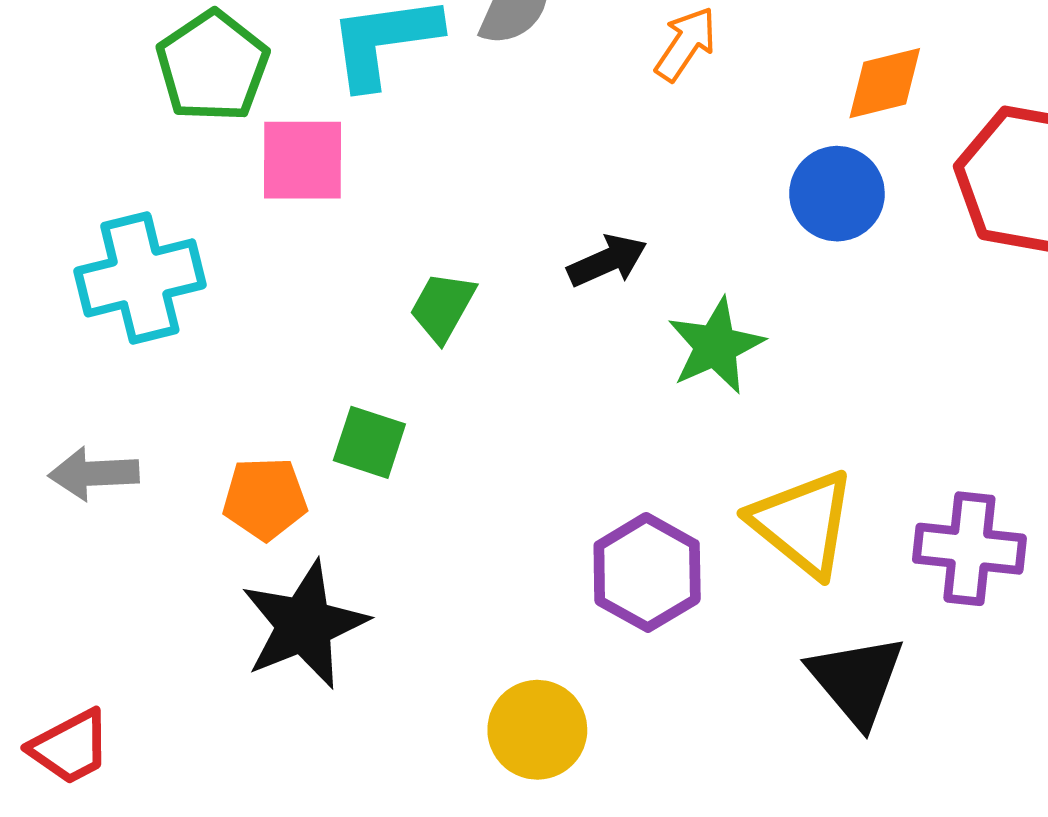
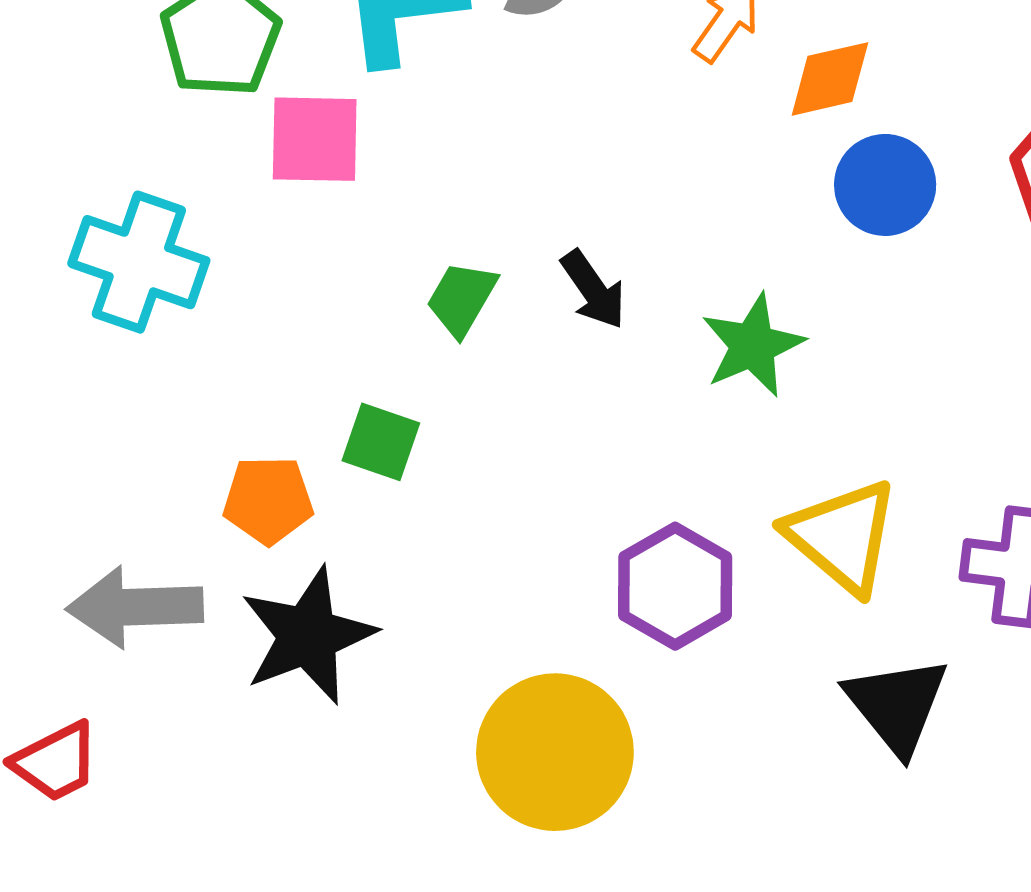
orange diamond: (885, 83) -> (830, 79), moved
black arrow: (607, 261) -> (593, 290), moved, turned 78
cyan cross: (140, 278) -> (139, 262), turned 32
gray arrow: (94, 473) -> (135, 607), moved, size x1.4
yellow circle: (537, 730) -> (555, 752), size x1.5

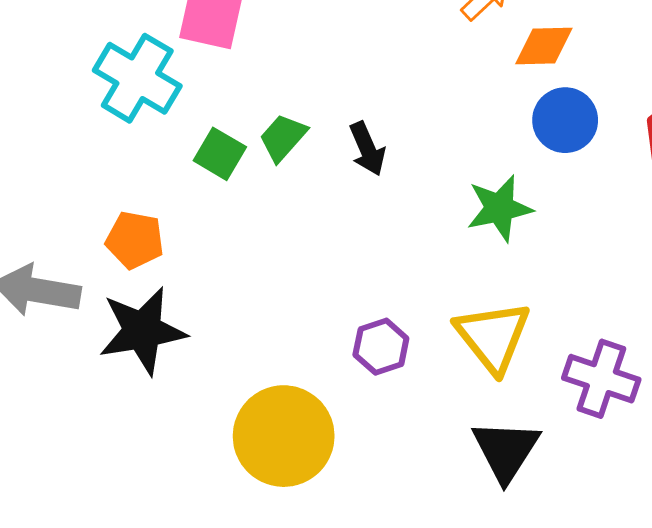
cyan cross: (139, 262) -> (137, 78), moved
green star: (753, 345) -> (499, 208), moved
green square: (381, 442) -> (220, 154), moved
purple hexagon: (675, 586) -> (381, 347), size x0.7

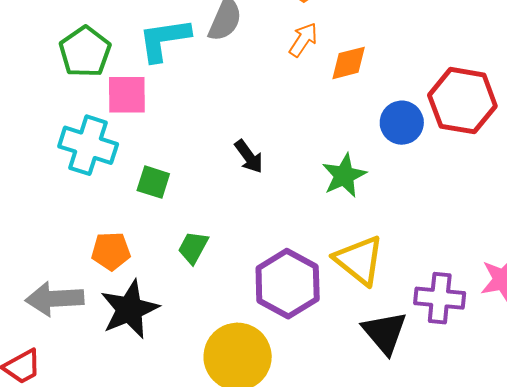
blue circle: (565, 120) -> (402, 123), moved
green trapezoid: (283, 137) -> (193, 247), moved
purple hexagon: (381, 347) -> (288, 284), size x1.8
purple cross: (601, 379) -> (440, 298), moved

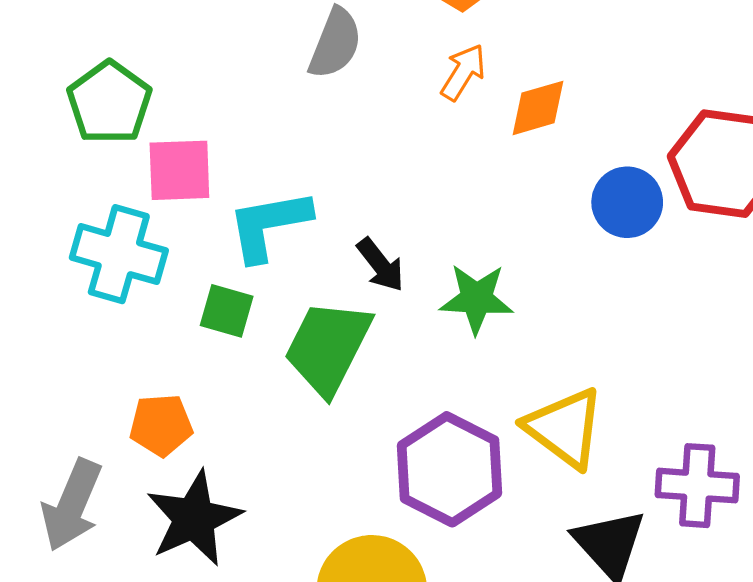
cyan L-shape: (164, 40) -> (269, 225), moved
green star: (344, 175) -> (476, 299), moved, turned 30
green trapezoid: (193, 247) -> (328, 347), moved, size x1.8
gray arrow: (55, 299) -> (72, 505), turned -62

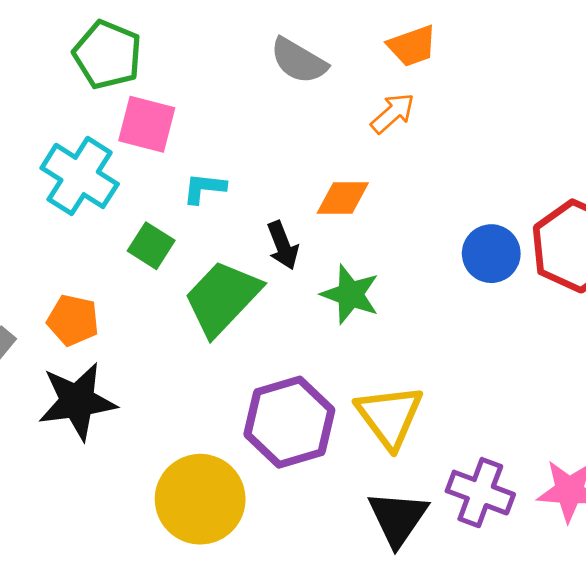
gray semicircle: (335, 43) -> (299, 61), turned 82
green pentagon: (109, 103) -> (107, 55), turned -30
orange diamond: (538, 108) -> (343, 198), moved
cyan L-shape: (269, 225) -> (204, 188), size x0.6

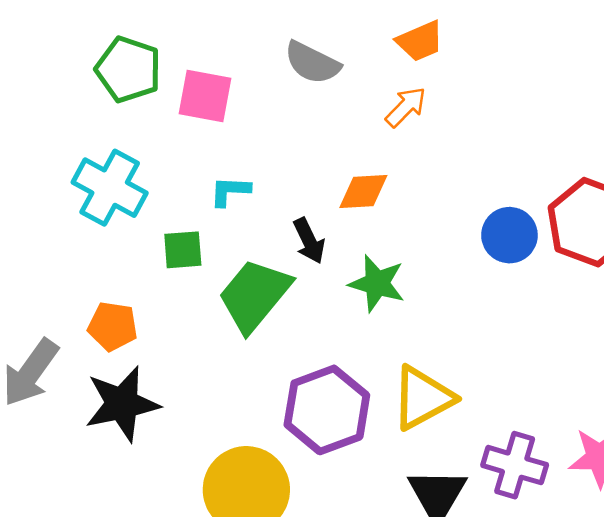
pink square: (147, 124) -> (205, 96), moved
green square: (151, 246) -> (183, 250), turned -33
yellow triangle: (390, 416) -> (423, 398), turned 42

